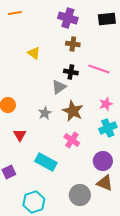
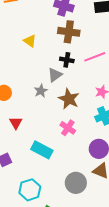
brown cross: (73, 44) -> (69, 32), size x1.5
pink line: (99, 69) -> (95, 57), turned -40
gray star: (45, 113) -> (41, 91), moved

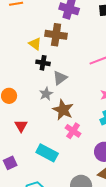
brown cross: (69, 32) -> (56, 35), moved
black cross: (67, 60) -> (43, 63), moved
brown star: (69, 99) -> (63, 110), moved

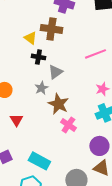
cyan rectangle: (47, 153) -> (39, 161), moved

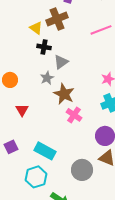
brown cross: (51, 29) -> (57, 19), turned -30
pink line: (95, 54) -> (101, 30), moved

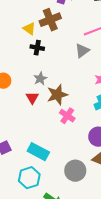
gray triangle: (61, 62) -> (82, 51), moved
brown star: (64, 94) -> (57, 95), turned 30
red triangle: (22, 110) -> (32, 98), moved

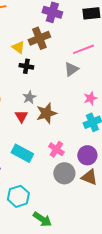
pink cross: (67, 116) -> (56, 149), moved
cyan rectangle: (38, 152) -> (22, 153), moved
gray circle: (75, 171) -> (64, 173), moved

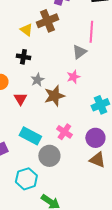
pink line: (83, 49) -> (91, 32), turned -65
black cross: (26, 66) -> (23, 57), moved
pink star: (90, 98) -> (73, 77), moved
red triangle: (21, 116) -> (20, 99), moved
gray circle: (64, 173) -> (49, 156), moved

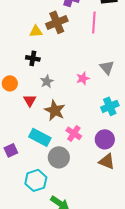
yellow triangle: (26, 30) -> (36, 31), turned -40
pink line: (91, 32) -> (94, 22), moved
gray triangle: (79, 52) -> (107, 67), moved, turned -35
brown star: (54, 96) -> (55, 110), moved, turned -30

